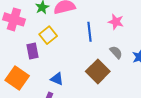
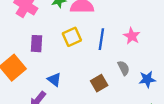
yellow square: (48, 35) -> (72, 37), moved
brown square: (98, 71) -> (99, 83), size x0.7

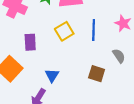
blue triangle: (54, 79) -> (52, 75), turned 32
brown square: (99, 83) -> (97, 74), turned -35

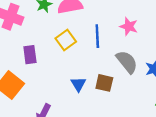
gray semicircle: (119, 56) -> (127, 62), size x1.5
blue triangle: (52, 75) -> (78, 84), moved

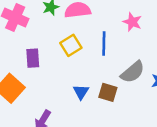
pink star: (129, 26) -> (132, 22), moved
gray semicircle: (127, 62) -> (133, 72), turned 85

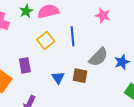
pink star: (132, 22) -> (103, 15), moved
purple rectangle: (33, 58) -> (25, 65), moved

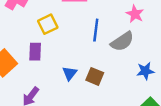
yellow square: (46, 41) -> (48, 24), moved
gray semicircle: (98, 57) -> (122, 41), moved

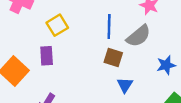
blue triangle: (70, 73) -> (125, 85), moved
brown square: (95, 76) -> (113, 58), moved

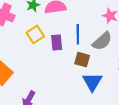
purple rectangle: (47, 56) -> (57, 42), moved
blue triangle: (125, 85) -> (92, 82), size x1.5

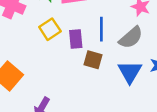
brown square: (82, 60) -> (93, 60), moved
blue triangle: (92, 82) -> (130, 72), moved

